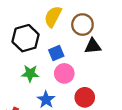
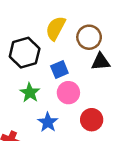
green star: (30, 73) -> (30, 93), turned 30

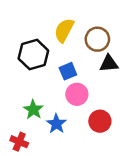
green star: (30, 93) -> (33, 110), moved

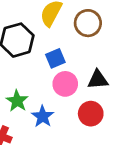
black triangle: (109, 64) -> (98, 80), moved

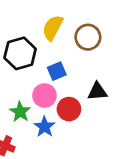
pink circle: (65, 84) -> (44, 95), moved
red circle: (91, 114) -> (69, 109), moved

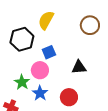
brown circle: (88, 37) -> (90, 25), moved
red circle: (69, 109) -> (69, 97), moved

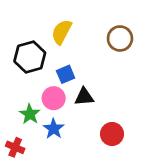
black triangle: (79, 67) -> (84, 97), moved
red circle: (69, 97) -> (112, 134), moved

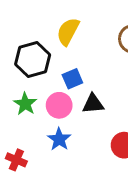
green star: (30, 114) -> (25, 104), moved

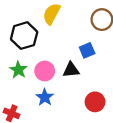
blue square: (72, 79) -> (87, 50), moved

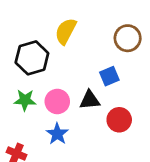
green star: (18, 70) -> (25, 100), turned -30
red circle: (95, 102) -> (119, 120), moved

